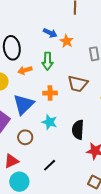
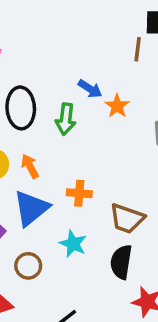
green arrow: (48, 61) -> (66, 119), moved
orange arrow: (25, 70) -> (30, 166), moved, turned 72
brown trapezoid: (78, 84) -> (127, 219), moved

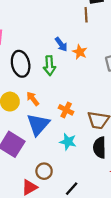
blue arrow: (90, 89) -> (61, 44), turned 32
orange cross: (79, 193) -> (66, 110), turned 32
brown circle: (28, 266) -> (44, 171), moved

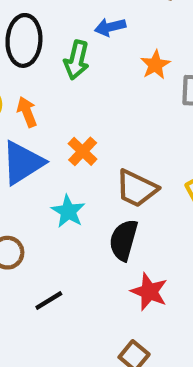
blue arrow: (61, 44) -> (110, 27), turned 96
orange star: (80, 52) -> (155, 65), moved

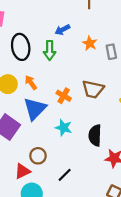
brown trapezoid: (137, 188) -> (93, 89), moved

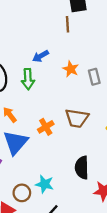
orange cross: (64, 96) -> (46, 127), turned 32
cyan star: (64, 128) -> (45, 184), moved

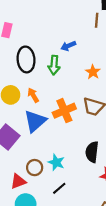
orange star: (71, 69) -> (93, 72), moved
orange cross: (46, 127) -> (64, 111), size x1.5

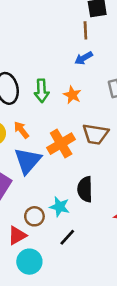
blue arrow: (68, 46) -> (84, 58), moved
orange star: (93, 72) -> (72, 95), moved
black semicircle: (92, 152) -> (85, 189), moved

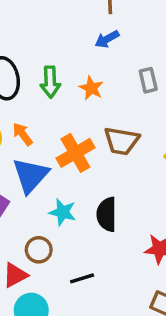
cyan star: (60, 207) -> (63, 212), moved
black line: (67, 237) -> (82, 278), turned 30

